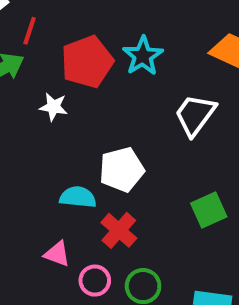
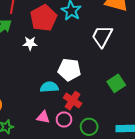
white pentagon: (122, 170) -> (69, 70), turned 30
pink circle: (95, 281) -> (64, 119), moved

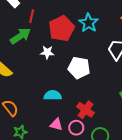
white pentagon: (69, 70) -> (79, 68), moved
cyan semicircle: (49, 87) -> (53, 95), moved

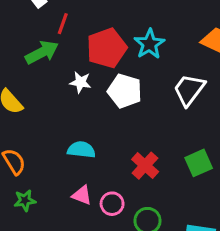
white pentagon: (79, 68) -> (125, 91), moved
red cross: (85, 110) -> (145, 166), moved

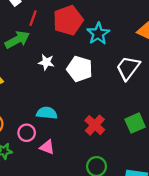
red pentagon: (107, 48) -> (68, 20), moved
pink circle: (112, 204) -> (27, 133), moved

